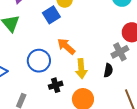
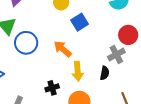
blue square: (51, 15) -> (80, 22), moved
blue circle: (39, 61) -> (26, 43), moved

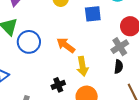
blue square: (80, 22) -> (93, 14), moved, turned 30
black semicircle: (105, 73) -> (119, 67), moved

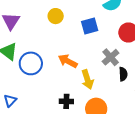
gray cross: (120, 47) -> (111, 57), moved
black cross: (58, 85) -> (66, 101), turned 32

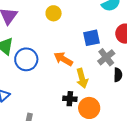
blue square: (90, 26) -> (91, 38), moved
black cross: (66, 101) -> (70, 99), moved

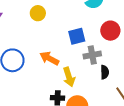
gray cross: (106, 57) -> (92, 55), turned 30

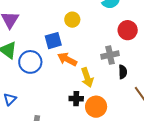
yellow circle: (38, 13) -> (72, 20), moved
blue square: (77, 36) -> (53, 41), moved

